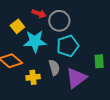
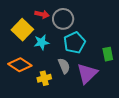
yellow square: (17, 26) -> (22, 30), size x1.5
cyan star: (35, 41) -> (42, 42), size x0.7

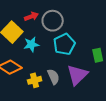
red arrow: (42, 14) -> (31, 16), turned -32
gray semicircle: (64, 66) -> (53, 77), moved

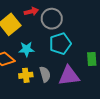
cyan star: (31, 44) -> (26, 49), moved
purple triangle: (77, 75) -> (69, 76), turned 30

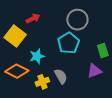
gray circle: (52, 19) -> (77, 20), moved
purple triangle: (69, 76) -> (94, 71), moved, size x0.7

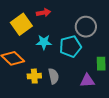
cyan star: (37, 56) -> (44, 42), moved

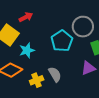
gray circle: (86, 27) -> (83, 27), moved
cyan star: (44, 42) -> (27, 50), moved

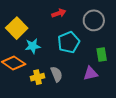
red arrow: (26, 17) -> (59, 13), moved
gray circle: (83, 27) -> (94, 20), moved

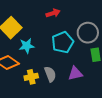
gray circle: (94, 20) -> (88, 33), moved
purple triangle: (91, 73) -> (75, 73), moved

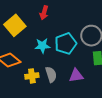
red arrow: (53, 13) -> (44, 13), moved, turned 120
cyan star: (27, 46) -> (42, 46), moved

